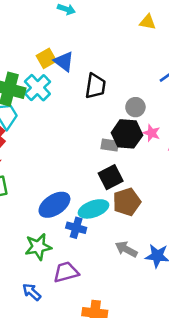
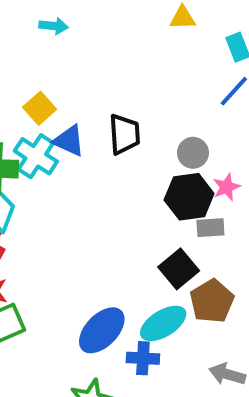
blue triangle: (64, 61) -> (69, 141), moved
pink star: (152, 133) -> (226, 187), turned -30
gray rectangle: (110, 145) -> (210, 228), moved

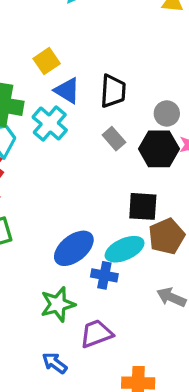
cyan cross: (36, 156) -> (50, 124), moved
gray rectangle: (210, 228) -> (114, 139), moved, turned 45
black square: (179, 269) -> (143, 206), turned 36

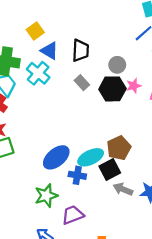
black square: (143, 206) -> (110, 170), moved, turned -30

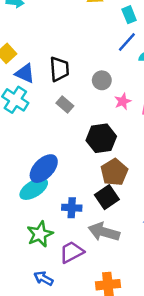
black hexagon: (112, 89) -> (101, 138), moved
blue ellipse: (56, 157) -> (44, 169), moved
cyan ellipse: (91, 157) -> (34, 189), moved
gray arrow: (123, 189) -> (104, 232), moved, size x1.4

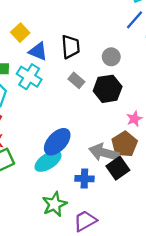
pink star: (123, 101) -> (134, 119), moved
black hexagon: (101, 138) -> (108, 89), moved
gray arrow: (104, 232) -> (104, 153), moved

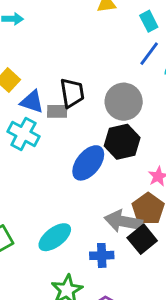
gray circle: (111, 57) -> (124, 102), size x1.6
gray rectangle: (76, 80) -> (57, 111), moved, turned -35
blue ellipse: (57, 142) -> (88, 163), moved

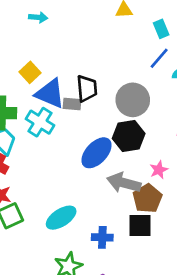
blue triangle: (32, 102) -> (50, 94), size x1.4
gray arrow: (123, 221) -> (124, 183), moved
black square: (142, 239) -> (140, 226), turned 35

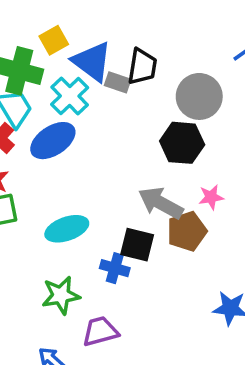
yellow square: (30, 72) -> (54, 40), moved
blue ellipse: (97, 153) -> (53, 141), moved
black square: (140, 226) -> (137, 245), moved

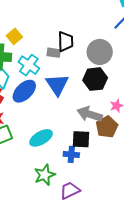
blue triangle: (92, 62) -> (57, 85), moved, turned 30

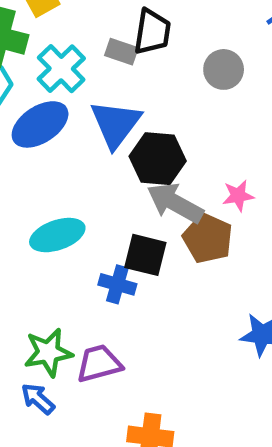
gray circle: (100, 52) -> (224, 69), size x0.7
black hexagon: (95, 79) -> (158, 159), moved
brown pentagon: (107, 127) -> (208, 238), turned -30
green star: (45, 175) -> (48, 352), moved

